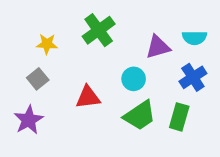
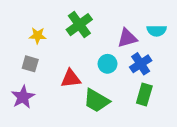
blue cross: (193, 77) -> (141, 64), moved
gray square: (38, 79) -> (30, 64), turned -35
green trapezoid: (140, 115) -> (96, 101), moved, turned 64

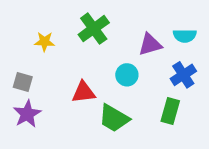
gray square: (30, 64) -> (23, 82), moved
blue cross: (141, 64) -> (183, 75), moved

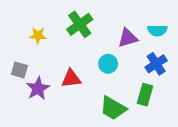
purple star: (27, 114) -> (38, 88), moved
green trapezoid: (114, 118) -> (113, 108), moved

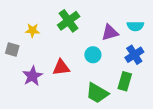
gray square: (19, 70) -> (12, 49), moved

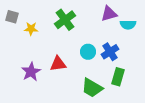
purple triangle: (110, 32) -> (109, 14), moved
gray square: (12, 49) -> (12, 17), moved
blue cross: (134, 55) -> (110, 52), moved

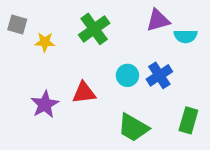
green rectangle: (118, 77) -> (188, 120), moved

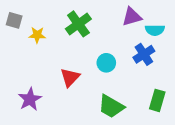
blue cross: (159, 75) -> (144, 54), moved
red triangle: (84, 93) -> (70, 77), turned -40
purple star: (45, 104) -> (30, 99), moved

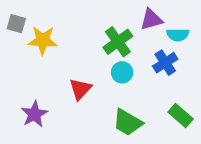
green cross: (78, 24) -> (118, 42), moved
yellow star: (37, 35) -> (43, 40), size x1.5
green rectangle: (157, 100) -> (181, 115), turned -65

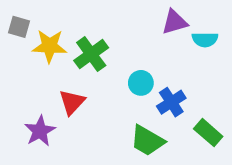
green cross: (118, 42) -> (91, 54), moved
blue cross: (165, 63) -> (171, 102), moved
red triangle: (80, 89) -> (72, 102), moved

